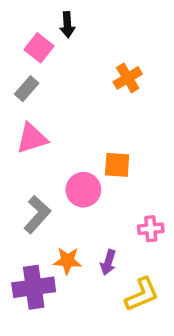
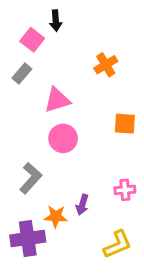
pink triangle: (32, 138) -> (57, 100), moved
orange square: (117, 165) -> (125, 124), moved
pink circle: (83, 190) -> (63, 138), moved
purple arrow: (108, 262) -> (82, 205), moved

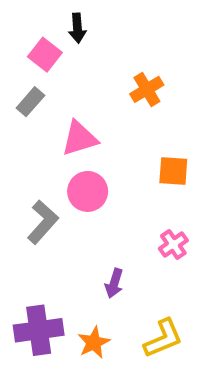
gray L-shape: (31, 178) -> (43, 222), moved
pink cross: (125, 190) -> (173, 245), moved, turned -30
orange star: (56, 216) -> (94, 342), moved, turned -30

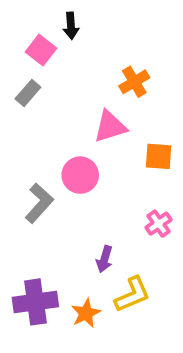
pink triangle: (79, 138) -> (110, 127), moved
yellow L-shape: (163, 338) -> (132, 295), moved

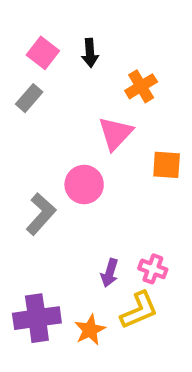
black arrow: (71, 26) -> (90, 53), moved
pink triangle: (110, 127) -> (116, 133), turned -30
pink cross: (159, 224) -> (153, 269), moved, turned -35

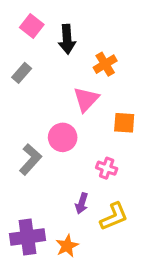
pink square: (43, 53) -> (32, 26), moved
black arrow: (90, 53) -> (67, 39), size x1.4
pink cross: (153, 269) -> (107, 168), moved
yellow L-shape: (139, 310) -> (114, 217), moved

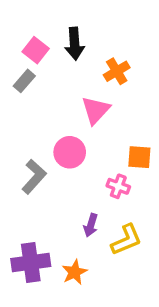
pink square: (32, 26) -> (36, 50), moved
orange square: (124, 123) -> (139, 157), moved

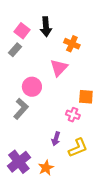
orange cross: (117, 71) -> (72, 44), turned -35
pink circle: (70, 152) -> (32, 87), moved
purple cross: (31, 262) -> (19, 162), turned -30

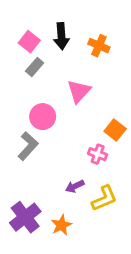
orange cross: (72, 44) -> (99, 46), moved
gray rectangle: (15, 50) -> (35, 67), moved
orange square: (86, 97) -> (115, 130), turned 35
purple arrow: (56, 139) -> (75, 186), turned 48

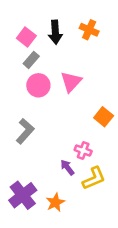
orange cross: (99, 46) -> (89, 30), moved
pink circle: (43, 117) -> (38, 85), moved
pink cross: (98, 154) -> (83, 151), moved
purple arrow: (75, 186) -> (67, 167), turned 77

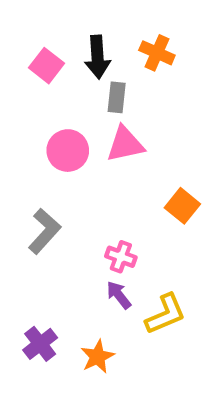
gray rectangle: (31, 60) -> (117, 97), moved, turned -35
pink triangle: (71, 82) -> (125, 144), turned 35
pink cross: (83, 151) -> (121, 257), moved
purple cross: (23, 195) -> (40, 344), size x0.7

